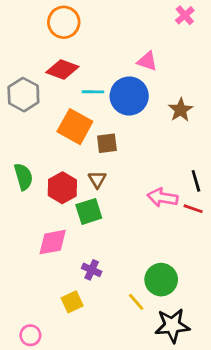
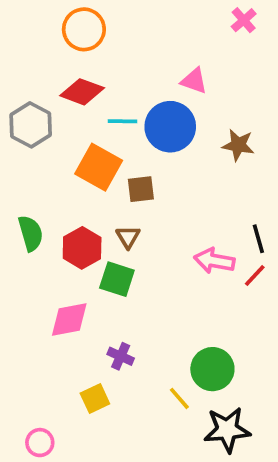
brown star: (181, 110) -> (238, 145), turned -30
red line: (193, 209) -> (255, 275), turned -66
green square: (89, 211) -> (117, 279), turned 36

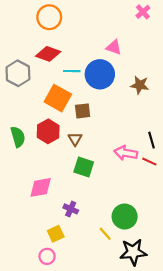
red hexagon: (82, 248) -> (48, 131), moved
red line: (255, 275) -> (149, 162), turned 72
green square: (117, 279) -> (84, 167), moved
pink circle: (40, 443) -> (47, 256), moved

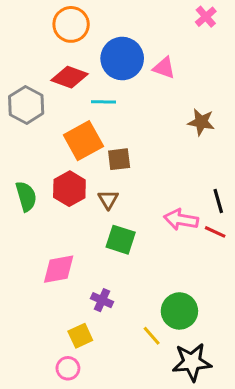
blue circle: (100, 74) -> (122, 59), moved
orange square: (58, 98) -> (83, 141), turned 32

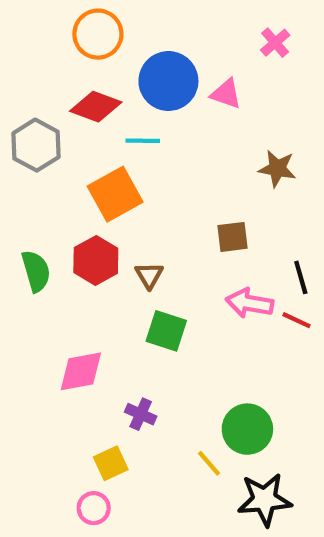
pink cross: (206, 17) -> (275, 43), moved
brown square: (119, 159) -> (232, 237), moved

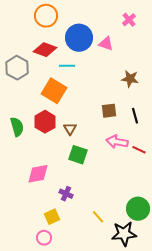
orange square: (115, 194) -> (54, 91), turned -30
black line: (301, 277) -> (135, 116), moved
green circle: (247, 429) -> (138, 209), moved

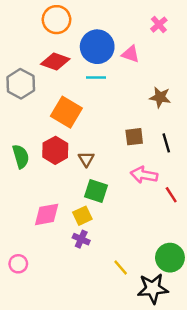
cyan line: (67, 66) -> (96, 78), moved
red line: (139, 150) -> (171, 195), moved, turned 32
yellow square: (52, 217) -> (82, 216), moved
pink circle: (44, 238) -> (18, 264), moved

